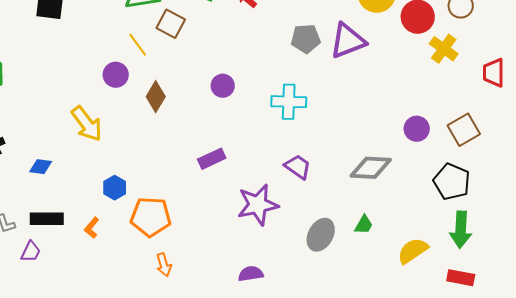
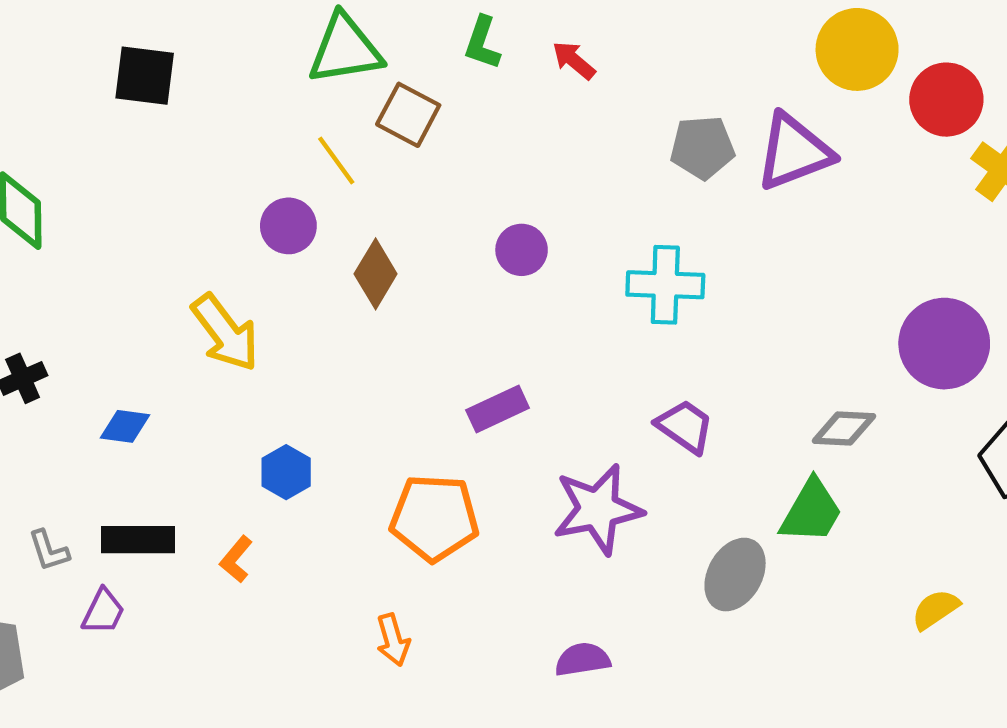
purple circle: (417, 129) -> (944, 344), size x1.6
gray diamond: (371, 168) -> (844, 429), size x0.7
orange pentagon: (151, 217) -> (434, 518), moved
green trapezoid: (364, 225) -> (811, 511), moved, size x1.6
yellow semicircle: (413, 251) -> (935, 609), size x0.7

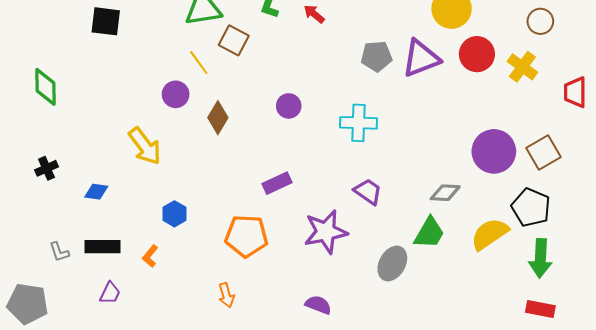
red circle: (946, 100) -> (477, 54), moved
yellow semicircle: (935, 609) -> (490, 234), moved, size x1.6
purple trapezoid: (103, 612) -> (110, 293), moved
purple semicircle: (583, 659) -> (318, 305), turned 30

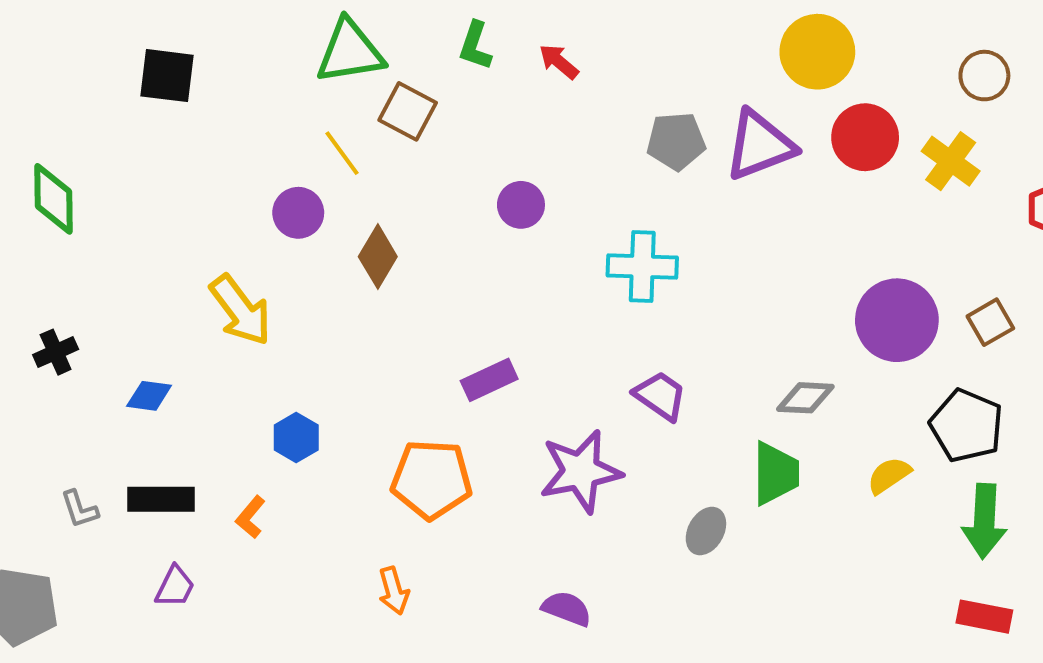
purple circle: (289, 106) -> (521, 205), moved
brown square: (544, 152) -> (990, 322), size x0.7
green trapezoid: (429, 233) -> (776, 473), turned -30
yellow semicircle: (490, 234) -> (889, 475), size x0.6
gray ellipse: (392, 263) -> (706, 531), size x0.7

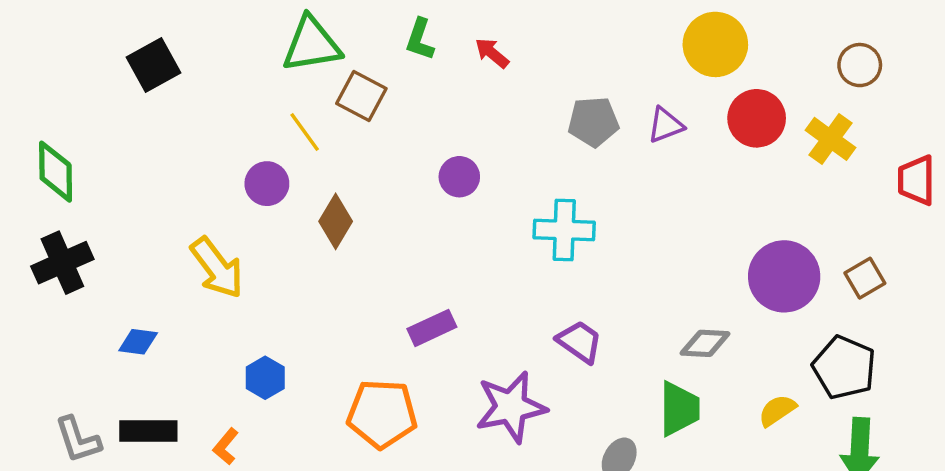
black square: (167, 76) -> (153, 65), turned -36
purple triangle: (760, 145) -> (666, 125), size x0.6
black cross: (56, 352) -> (62, 263), moved, size x1.6
gray L-shape: (79, 509) -> (78, 440), size x1.4

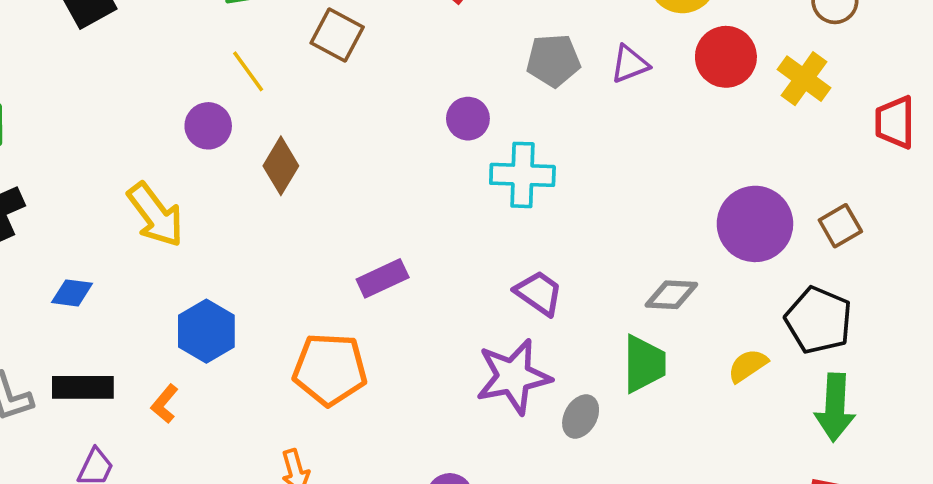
brown square: (361, 96) -> (337, 35), moved
purple circle: (459, 177) -> (468, 119), moved
blue hexagon: (265, 378) -> (206, 331), size x1.4
purple star: (511, 407) -> (513, 377), moved

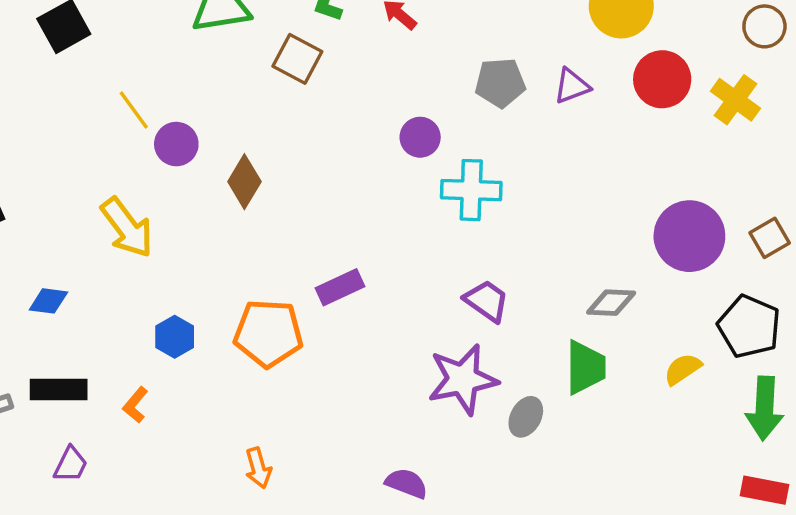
yellow line: (248, 71) -> (134, 110), moved
blue hexagon: (206, 331) -> (175, 337), size x0.7
orange pentagon: (330, 369) -> (268, 333), moved

